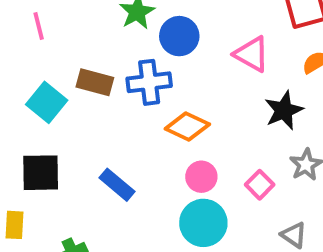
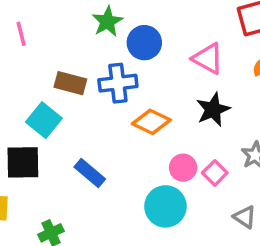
cyan square: (47, 102) -> (44, 120), moved
black star: (284, 110) -> (213, 110), moved
pink circle: (201, 177) -> (183, 168), moved

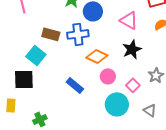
pink circle: (183, 168) -> (108, 76), moved
blue rectangle: (90, 173) -> (75, 85), moved
cyan circle: (165, 206) -> (117, 104), moved

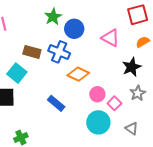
blue cross: (78, 34) -> (59, 52), turned 30
black star: (132, 49) -> (132, 67), moved
pink circle: (108, 76) -> (97, 94), moved

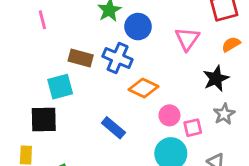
pink triangle: (110, 38) -> (187, 39), turned 36
cyan square: (17, 73) -> (60, 87), turned 36
pink square: (114, 103) -> (193, 128), turned 32

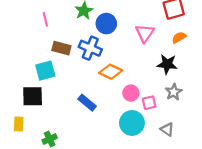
pink line: (42, 20) -> (45, 19), moved
black star: (216, 78) -> (167, 64), turned 30

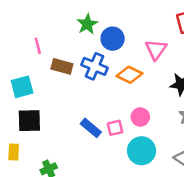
pink line: (45, 19) -> (38, 46), moved
cyan square: (45, 71) -> (22, 87), moved
orange diamond: (111, 72) -> (129, 75), moved
pink square: (149, 103) -> (115, 128), moved

